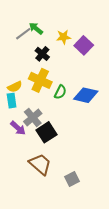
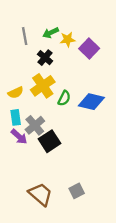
green arrow: (36, 28) -> (51, 33), moved, turned -64
gray line: (23, 34) -> (25, 36), turned -63
yellow cross: (40, 80) -> (43, 86), turned 30
cyan rectangle: (12, 101) -> (16, 117), moved
brown trapezoid: (40, 164) -> (40, 194), moved

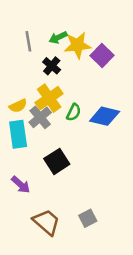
yellow star: (68, 39) -> (77, 45), size x1.5
cyan rectangle: (16, 117) -> (18, 134), size x1.5
gray cross: (35, 125) -> (40, 117), moved
purple arrow: (19, 137) -> (21, 185), moved

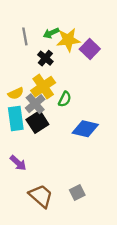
blue diamond: (105, 116) -> (85, 129), moved
black square: (57, 161) -> (37, 122), moved

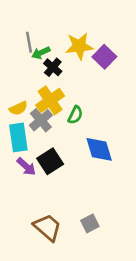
green arrow: (51, 33) -> (41, 53), moved
black square: (37, 122) -> (50, 161), moved
blue diamond: (85, 129) -> (99, 149), turned 60
purple arrow: (18, 163) -> (26, 167), moved

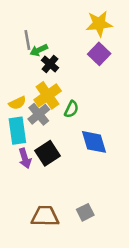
yellow star: (79, 46) -> (99, 24), moved
purple arrow: (26, 167) -> (25, 158), turned 30
brown trapezoid: (47, 227) -> (45, 216), turned -40

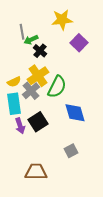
yellow star: (99, 24) -> (62, 20), moved
green semicircle: (71, 109) -> (57, 87), size x1.6
gray square: (85, 212) -> (71, 151), moved

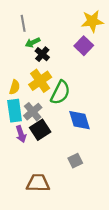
yellow star: (62, 20) -> (92, 21), moved
gray line: (22, 32) -> (23, 23), moved
yellow semicircle: (14, 82) -> (15, 87), turned -48
gray cross: (31, 91) -> (33, 112), moved

